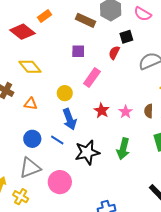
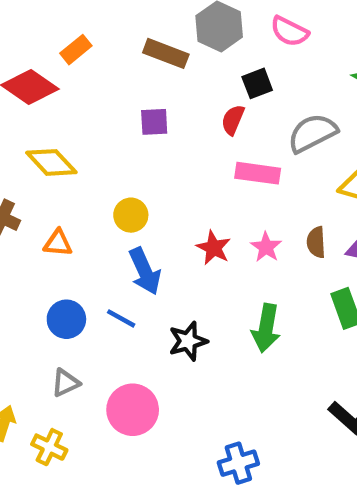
pink rectangle: (92, 77) -> (258, 173), moved, turned 66
black star: (87, 152) -> (188, 341), size x0.7
gray triangle: (30, 168) -> (65, 383), size x0.6

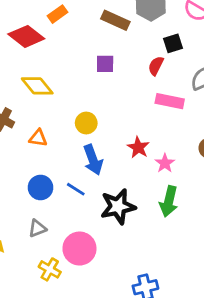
pink star: (266, 247) -> (165, 163), moved
black star: (188, 341) -> (118, 207), size x1.4
yellow cross: (49, 447) -> (50, 269), moved

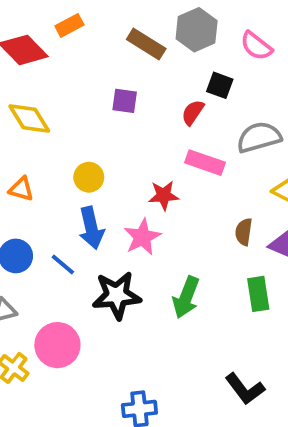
black square: (173, 43) -> (220, 85), turned 30
red star: (138, 147) -> (164, 195), moved, turned 30
pink star: (165, 163) -> (142, 237), moved, size x1.4

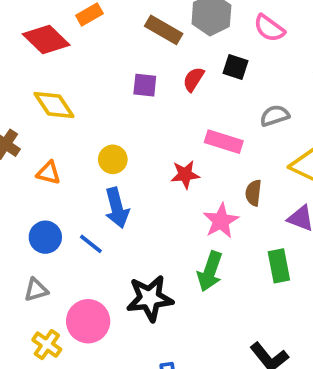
red semicircle: (193, 112) -> (193, 79), moved
gray semicircle: (259, 137) -> (275, 116), size x0.7
brown semicircle: (244, 232) -> (253, 193), moved
pink star: (142, 237) -> (221, 221), moved
black star: (117, 295) -> (150, 298), moved

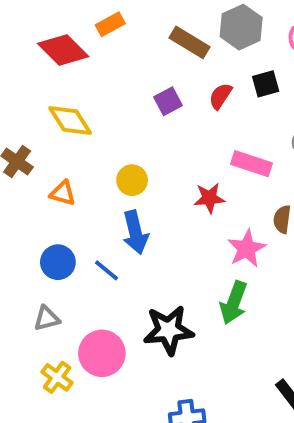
black square: (235, 67) -> (266, 84), turned -35
purple square: (145, 85) -> (168, 101), turned -35

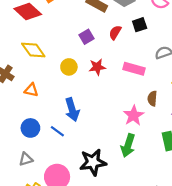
yellow circle: (132, 180) -> (69, 67), moved
red star: (209, 198) -> (97, 67), moved

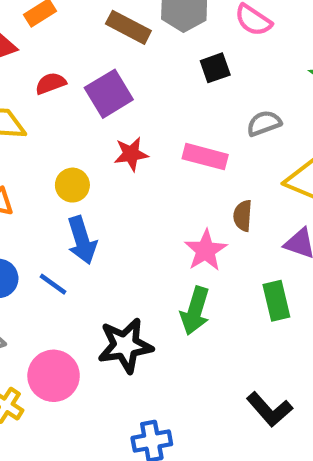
red semicircle: (115, 33) -> (51, 83), moved, turned 40
purple square: (87, 37) -> (109, 94), size x1.5
yellow circle: (69, 67) -> (72, 185), moved

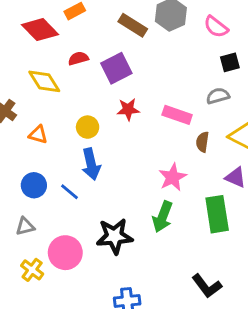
black square: (215, 68) -> (230, 62), moved
brown semicircle: (243, 216) -> (202, 142), moved
green rectangle: (276, 301) -> (217, 214), size x1.4

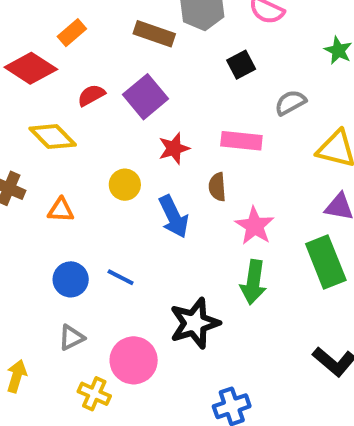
black square: (230, 62) -> (241, 65), moved
brown semicircle: (202, 142) -> (217, 187), moved
blue arrow: (91, 164) -> (174, 217), moved

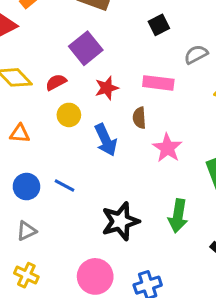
red semicircle: (91, 95) -> (56, 82), moved
green arrow: (253, 282) -> (178, 216), moved
pink circle: (134, 360) -> (95, 276), moved
yellow cross: (94, 394) -> (26, 275), moved

